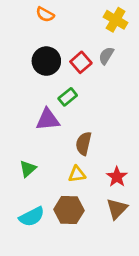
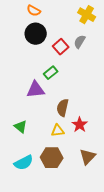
black circle: (46, 61) -> (36, 34), moved
green triangle: (28, 169) -> (21, 127), turned -40
red star: (117, 177) -> (80, 125), moved

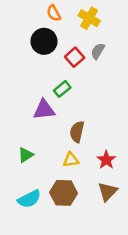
orange semicircle: (34, 11) -> (54, 13), moved, turned 32
yellow cross: (87, 15) -> (89, 18), moved
red star: (80, 125) -> (106, 160), moved
green triangle: (21, 127) -> (26, 155), turned 48

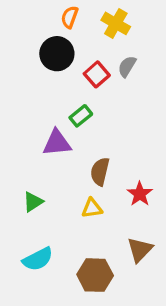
orange semicircle: (54, 13) -> (70, 17), turned 49
red star: (106, 160) -> (140, 194), moved
brown hexagon: (64, 193) -> (95, 275), moved

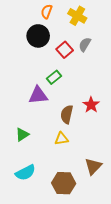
red star: (140, 194) -> (91, 105), moved

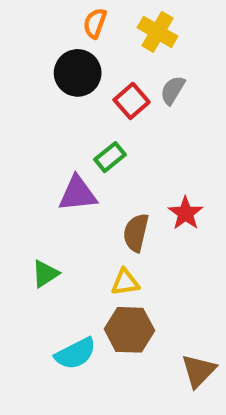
brown triangle: (93, 166) -> (199, 371), moved
cyan semicircle: (25, 173) -> (75, 354), moved
brown hexagon: (64, 183) -> (129, 330), moved

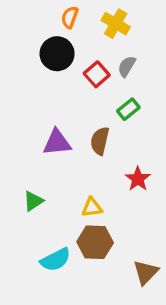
green rectangle: (110, 157) -> (128, 109), moved
red star: (186, 213) -> (138, 179), moved
brown semicircle: (136, 233) -> (100, 141), moved

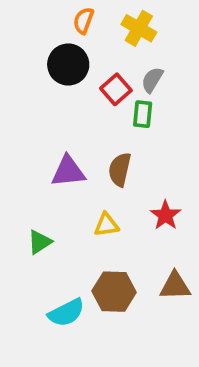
green rectangle: (128, 109) -> (143, 114), moved, turned -45
yellow triangle: (92, 207) -> (106, 225), moved
brown triangle: (146, 272) -> (175, 286), moved, turned 44

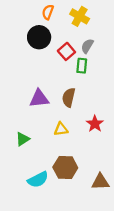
brown triangle: (175, 286) -> (100, 182), moved

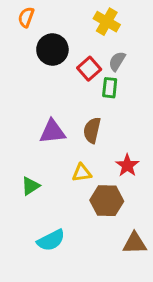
orange semicircle: (48, 12) -> (26, 17), moved
brown hexagon: (65, 168) -> (107, 201), moved

